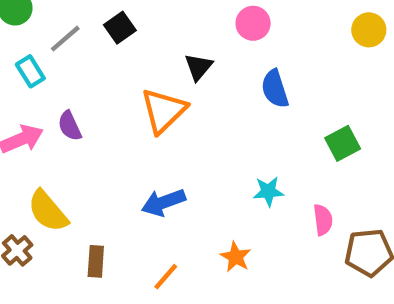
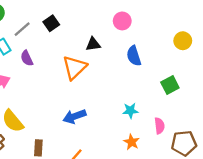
yellow circle: (369, 30) -> (183, 41), moved
black triangle: (198, 67) -> (93, 44), turned 42
purple semicircle: (70, 126) -> (27, 58), moved
orange star: (236, 257) -> (132, 142), moved

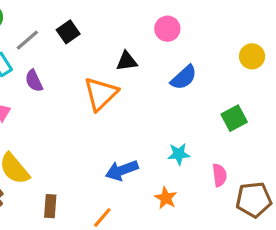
blue semicircle: (134, 56) -> (184, 77), turned -114
blue arrow: (74, 116) -> (122, 170), moved
orange star: (132, 142) -> (166, 198), moved

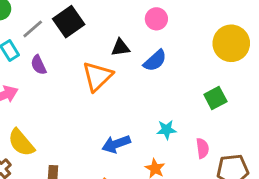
black square: (68, 32) -> (69, 22), size x1.5
yellow circle: (252, 56) -> (231, 43), size x1.6
blue semicircle: (184, 77) -> (155, 61), moved

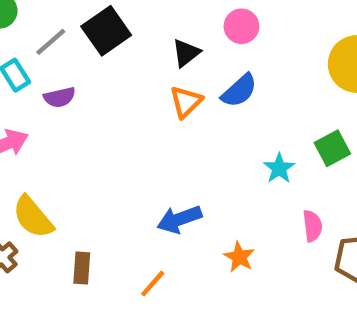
black triangle: (120, 48) -> (186, 53), moved, turned -30
purple semicircle: (38, 65) -> (60, 97), turned -78
orange triangle: (97, 76) -> (186, 102), moved, size x0.7
cyan star: (167, 130) -> (279, 168), moved, turned -30

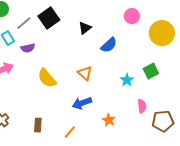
pink circle: (241, 26) -> (132, 16), moved
orange triangle: (186, 102) -> (85, 73), moved, turned -35
yellow semicircle: (33, 217) -> (47, 78), moved

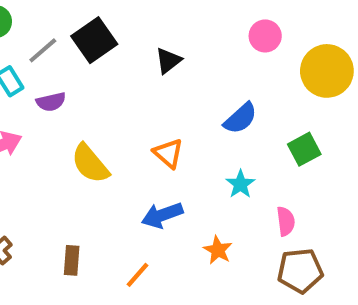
blue semicircle: (109, 45) -> (240, 118), moved
cyan star: (127, 80) -> (240, 184), moved
brown pentagon: (163, 121) -> (300, 271), moved

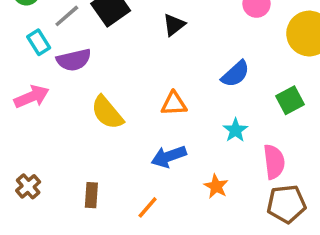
purple semicircle: (51, 102) -> (74, 60), size x1.4
orange triangle: (168, 153) -> (174, 104), turned -44
pink semicircle: (286, 221) -> (274, 162), size x1.4

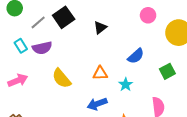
cyan rectangle: (39, 42) -> (21, 46), moved
pink arrow: (32, 97) -> (18, 80), moved
cyan star: (235, 130) -> (126, 85), moved

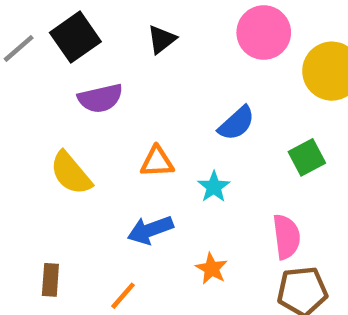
pink circle: (148, 15) -> (264, 33), size x1.5
black triangle: (100, 28) -> (162, 39), moved
purple semicircle: (42, 48) -> (100, 98), moved

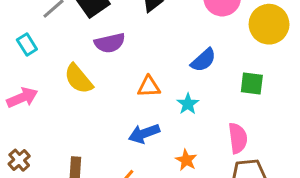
green square: (307, 157) -> (252, 84), turned 35
yellow semicircle: (71, 173) -> (78, 79), moved

